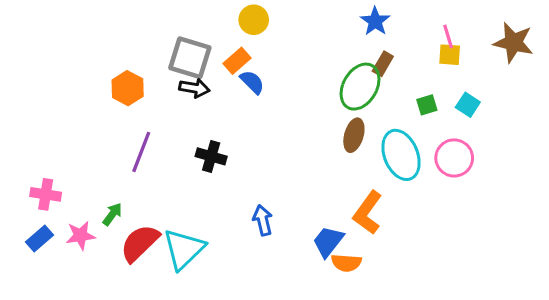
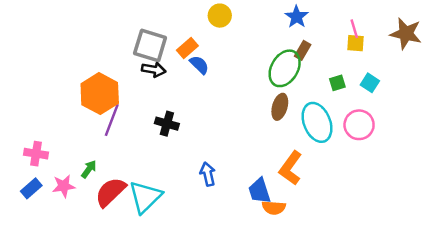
yellow circle: (254, 20) -> (220, 16), moved
orange hexagon: (128, 88) -> (100, 94), moved, size x1.5
blue trapezoid: (328, 242) -> (259, 191), turned -56

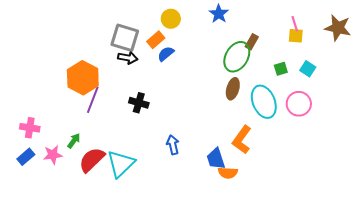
yellow circle: (220, 16) -> (171, 19), moved
blue star: (297, 17) -> (219, 14), moved
blue semicircle: (199, 65) -> (166, 54), turned -84

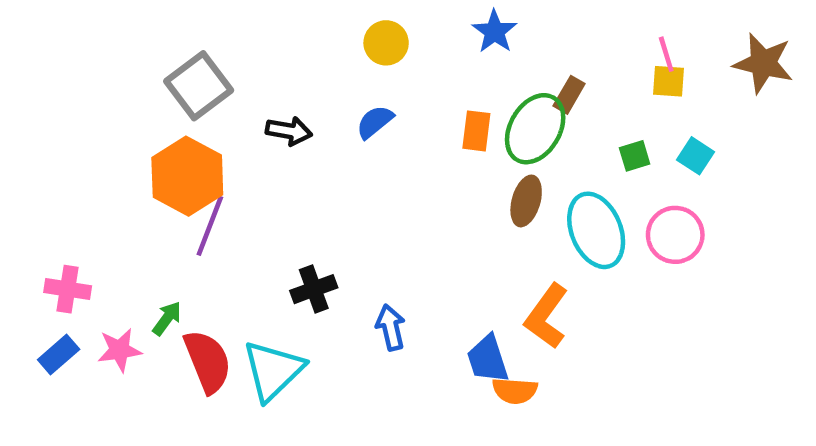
gray square: (125, 38) -> (199, 86), moved, turned 36
orange rectangle: (156, 40) -> (476, 131), moved, turned -42
black cross: (139, 103) -> (314, 289), moved, turned -36
red semicircle: (92, 160) -> (208, 361), turned 112

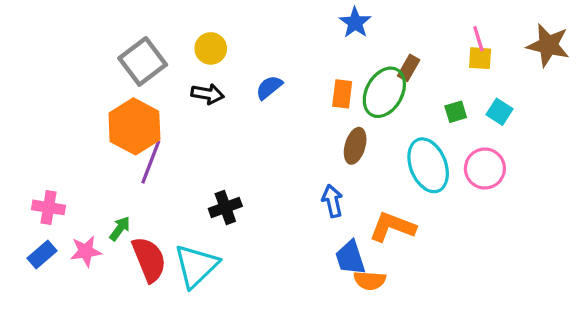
yellow circle: (386, 43) -> (211, 48), moved
brown ellipse: (526, 201) -> (355, 146), moved
orange L-shape: (546, 316) -> (392, 227), turned 75
blue arrow: (391, 327) -> (332, 201), moved

